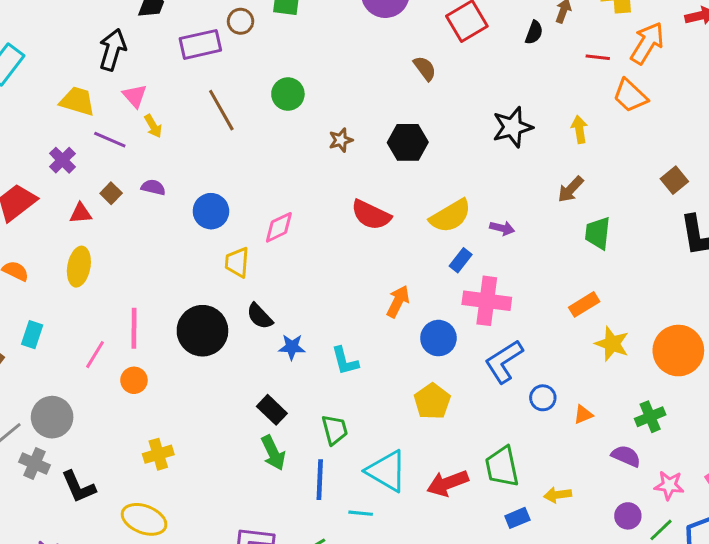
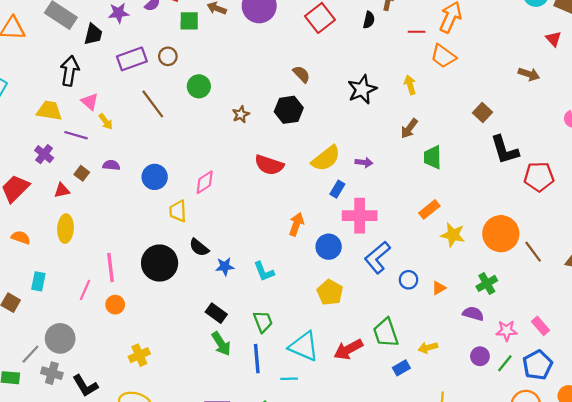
brown circle: (241, 21) -> (168, 56), moved
brown semicircle: (425, 68) -> (301, 74), moved

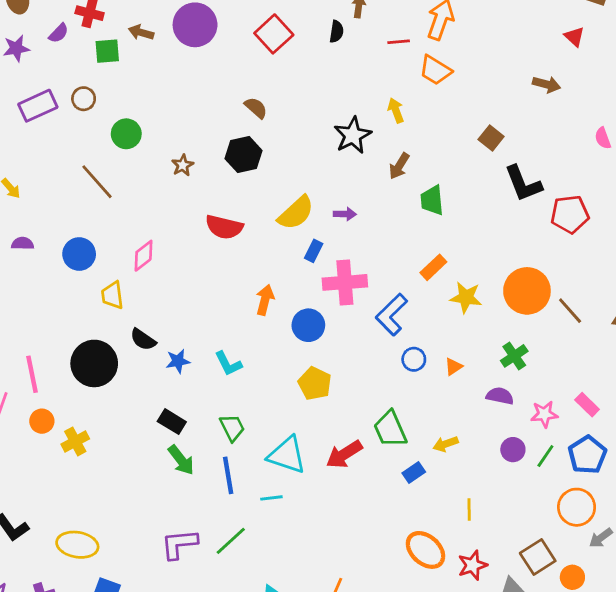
black star: (362, 89) -> (353, 135), moved
brown line: (153, 104) -> (97, 182), moved
blue L-shape: (377, 257) -> (392, 315), moved
yellow cross: (139, 355) -> (75, 441), moved

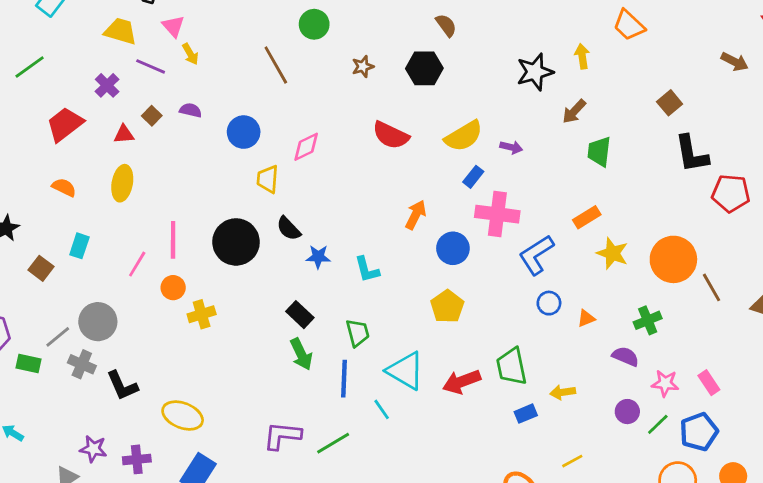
cyan line: (271, 498) -> (382, 409), turned 50
yellow line: (469, 510) -> (572, 461), turned 50

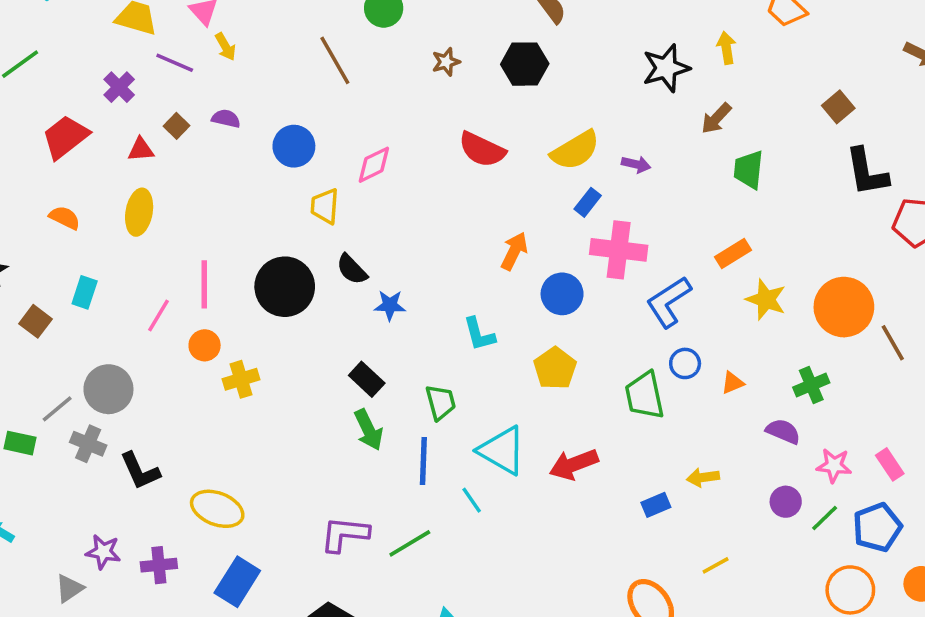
cyan L-shape: (367, 270) -> (479, 334), moved
green trapezoid: (512, 367) -> (645, 395), moved

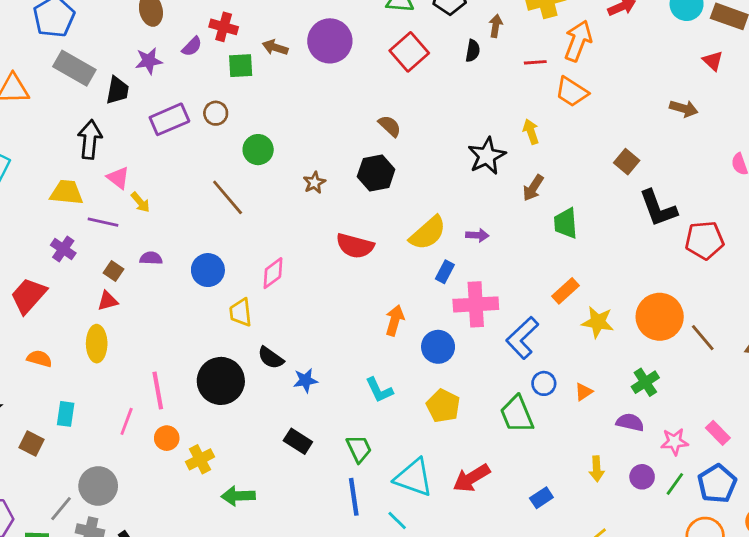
red triangle: (141, 150) -> (108, 301), moved
green arrow: (369, 430) -> (238, 496), moved, turned 124
yellow arrow: (703, 477) -> (597, 469), moved, turned -75

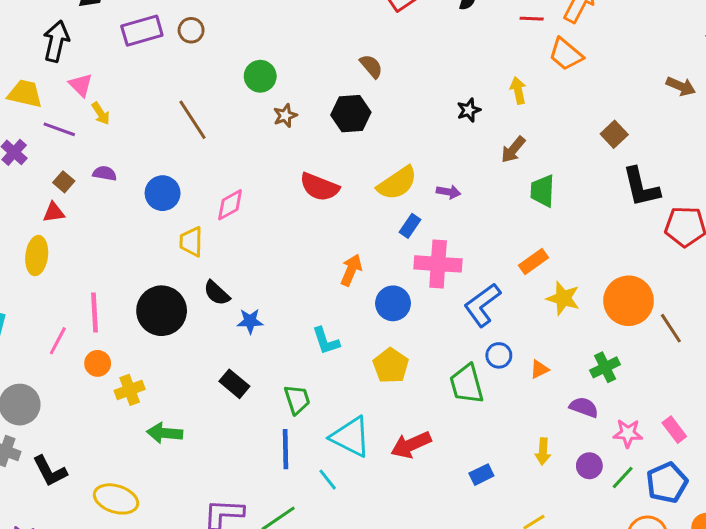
green circle: (258, 150) -> (260, 76), moved
black star: (487, 156) -> (469, 110), size x0.6

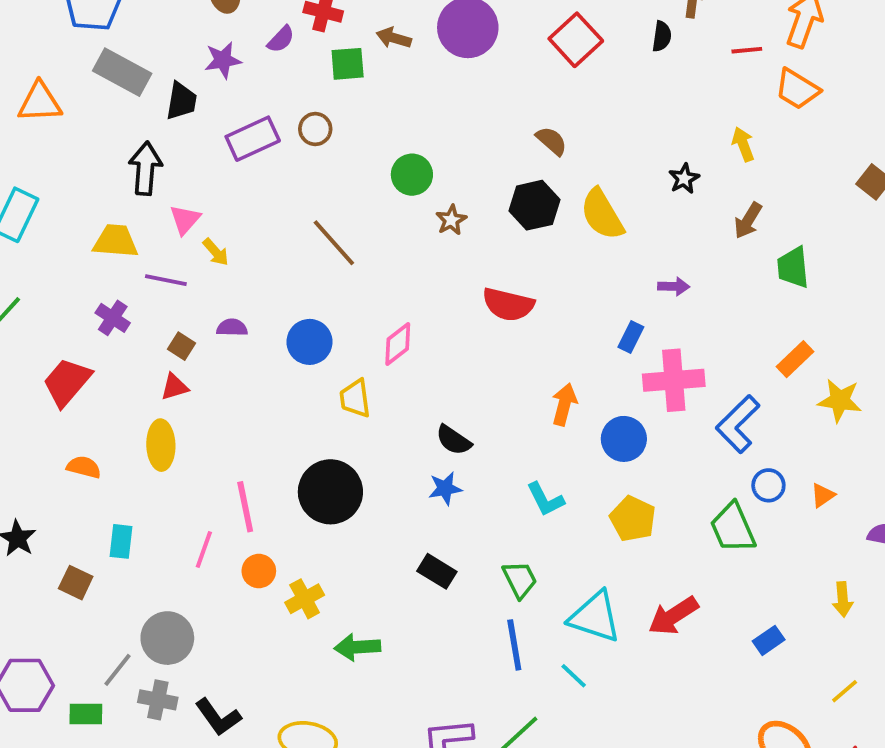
pink triangle: (81, 85) -> (185, 220), turned 35
yellow semicircle: (397, 183) -> (602, 214), moved, turned 102
black semicircle: (217, 293) -> (454, 440), moved

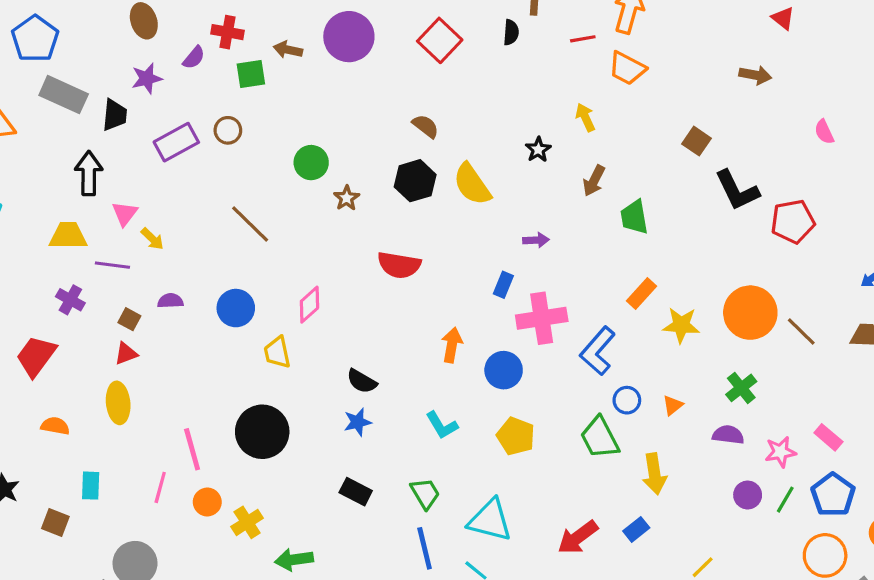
yellow arrow: (843, 599) -> (655, 474), moved, size x1.4
red arrow: (673, 616) -> (578, 537), moved

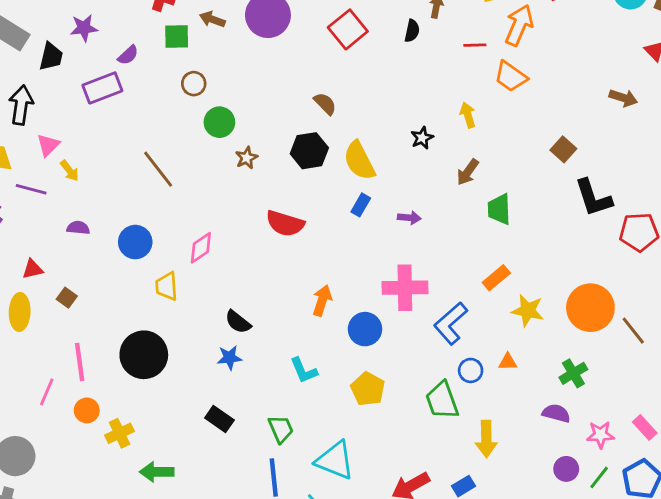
purple semicircle: (194, 58) -> (128, 55), moved
brown circle: (228, 130) -> (194, 84), moved
blue rectangle: (503, 285) -> (361, 205), moved
brown square: (129, 319) -> (67, 298), moved
orange triangle: (673, 405) -> (508, 362), moved, turned 30

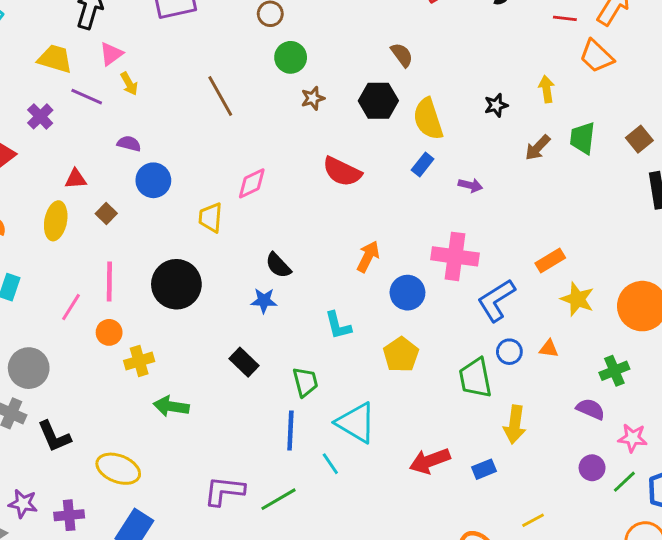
green trapezoid: (499, 209) -> (583, 138), moved
blue circle: (135, 242) -> (153, 180), moved

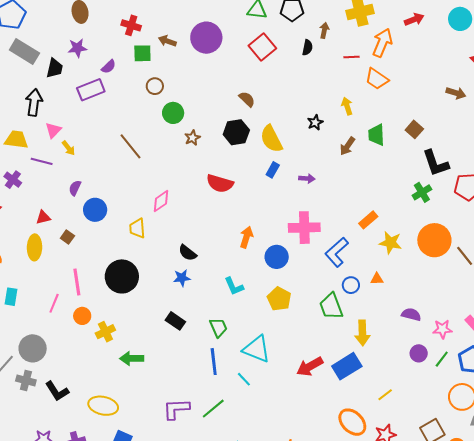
purple semicircle: (129, 144) -> (75, 188), turned -70
green cross: (614, 371) -> (422, 192), moved
blue rectangle: (484, 469) -> (347, 366), size x1.8

